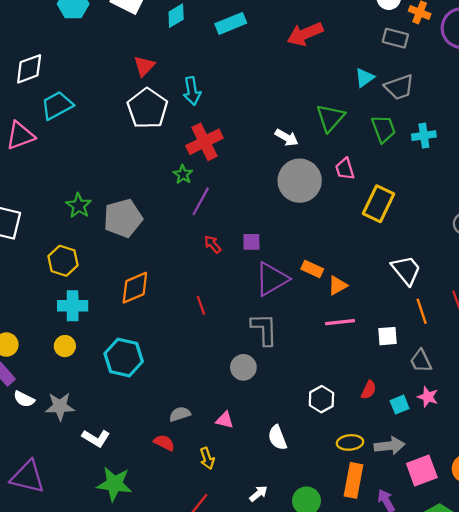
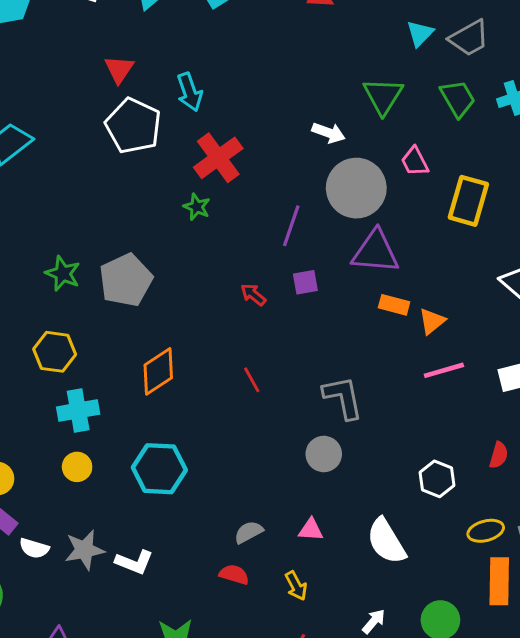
purple line: (201, 201) -> (291, 226), moved
purple triangle: (272, 279) -> (376, 252), moved, turned 45
white L-shape: (96, 438) -> (134, 562), moved
white semicircle: (277, 438) -> (386, 541), size x1.4

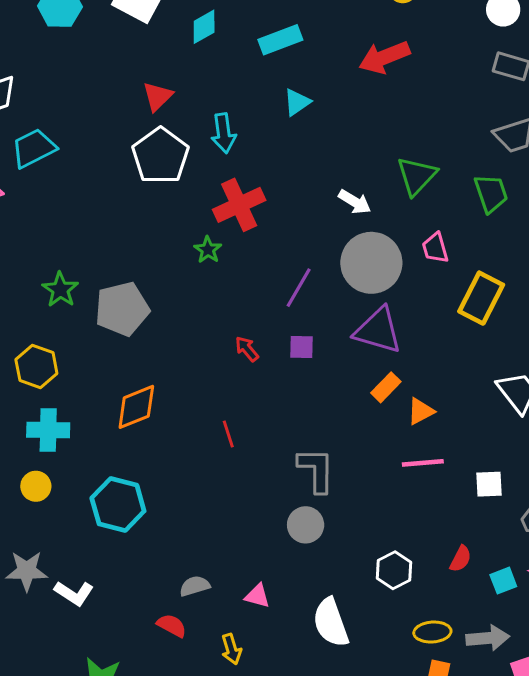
cyan triangle: (420, 33) -> (297, 102), moved
orange rectangle: (394, 305) -> (386, 387), turned -72
gray circle: (324, 454) -> (306, 525), moved

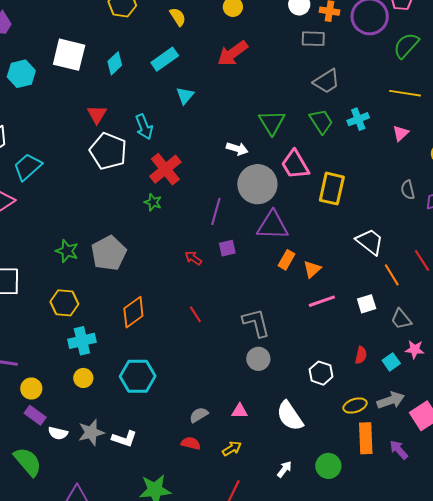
pink trapezoid: (435, 248) -> (295, 165), size x1.5
yellow arrow: (231, 649) -> (232, 449), turned -90

